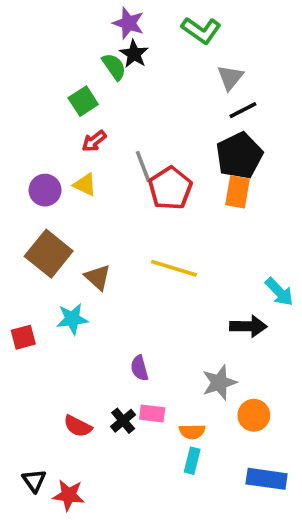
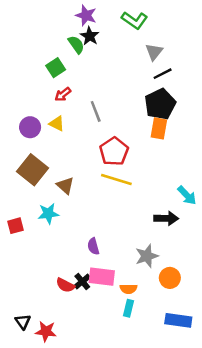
red pentagon: (170, 188) -> (114, 152), moved
pink rectangle: (152, 413) -> (102, 277), size x1.5
red semicircle: (78, 426) -> (65, 285), moved

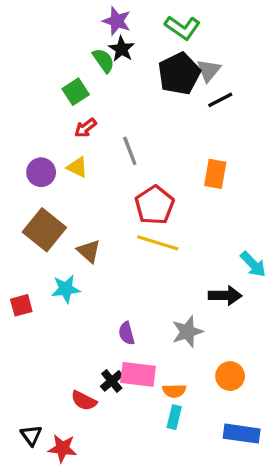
black pentagon: (160, 104) -> (179, 74), moved
gray star: (147, 256) -> (187, 332), moved
red semicircle: (65, 285) -> (84, 401), moved

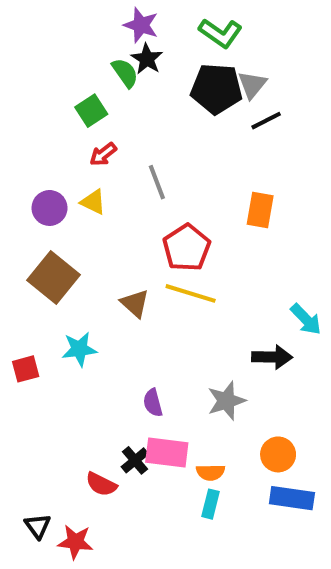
black pentagon: (179, 74) -> (216, 89), turned 30
brown triangle: (89, 251) -> (135, 303), moved
blue rectangle: (242, 434) -> (292, 498), moved

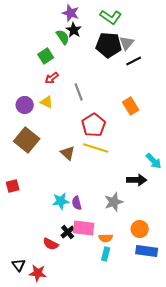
orange rectangle: (260, 210) -> (131, 106), turned -42
cyan star: (79, 349) -> (61, 201), moved

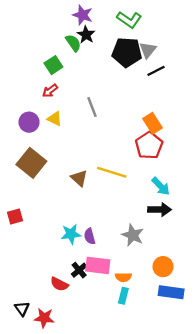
red arrow: (52, 78) -> (50, 91), moved
red pentagon: (94, 125) -> (149, 145), moved
cyan arrow: (154, 161) -> (161, 186), moved
gray star: (114, 202) -> (133, 235), turned -30

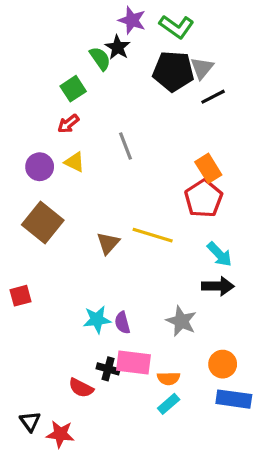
purple star: (83, 15) -> (132, 20), moved
brown triangle: (79, 178) -> (108, 243), turned 30
black cross: (79, 270) -> (108, 369), turned -35
cyan rectangle: (123, 296) -> (169, 404), turned 35

